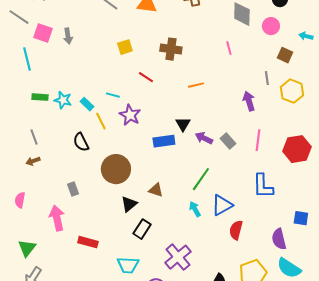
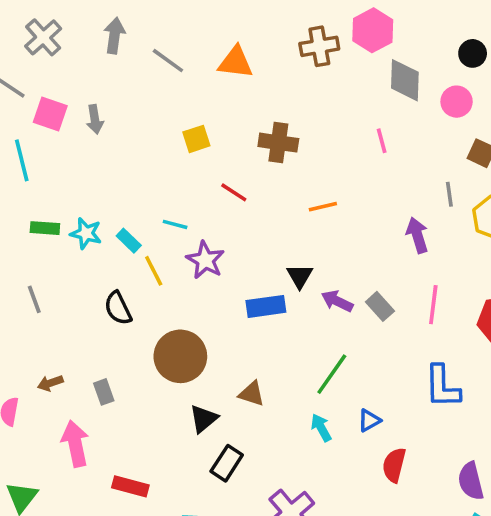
brown arrow: (33, 161) -> (50, 383), moved
blue triangle: (222, 205) -> (369, 420), size x0.6

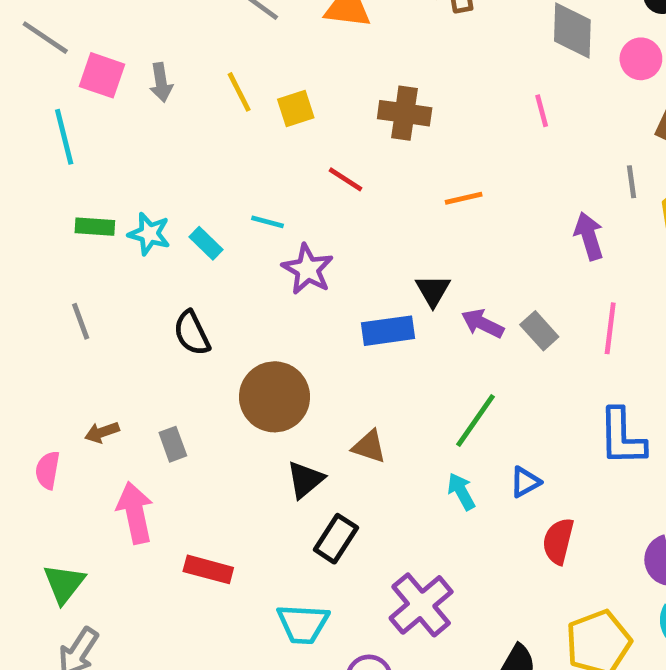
yellow line: (154, 271) -> (239, 92), moved

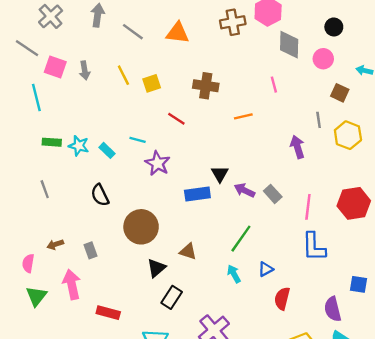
orange line: (464, 198) -> (243, 116), moved
pink line: (610, 328) -> (308, 207), moved
green triangle: (64, 584) -> (36, 296), moved

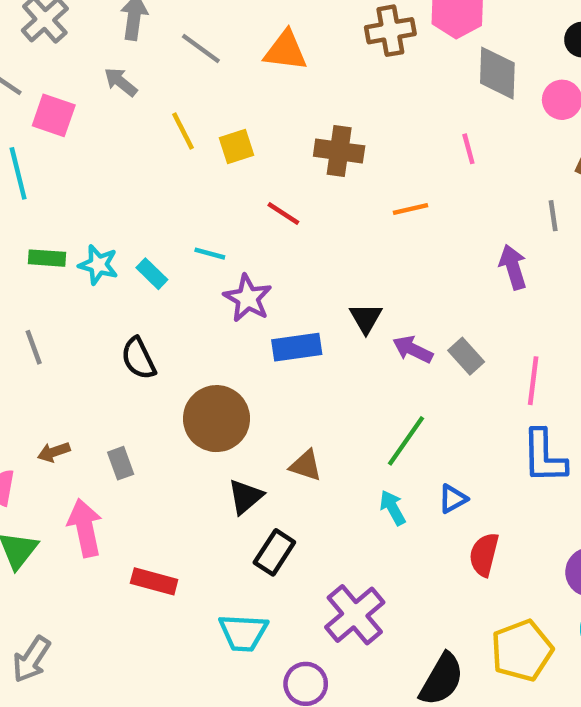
gray arrow: (85, 70) -> (121, 82), moved, turned 138
blue rectangle: (197, 194) -> (297, 347), moved

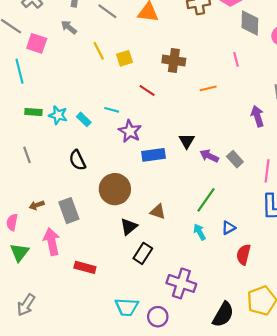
gray rectangle: (121, 463) -> (69, 211), size x1.6
purple cross: (355, 615) -> (181, 283), turned -32
cyan trapezoid: (243, 633) -> (127, 307), moved

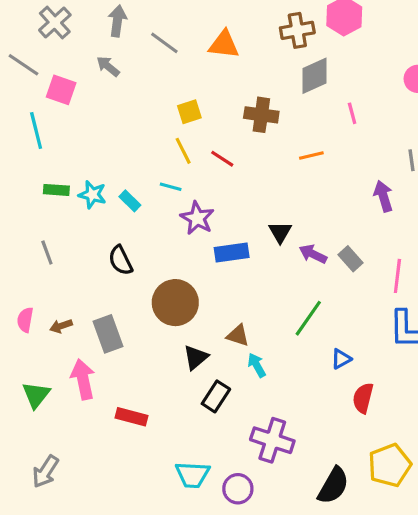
gray diamond: (250, 23) -> (315, 76), moved, turned 64
yellow line: (99, 51) -> (183, 151), moved
pink semicircle: (12, 222) -> (25, 320), moved
cyan arrow: (200, 232) -> (257, 365), moved

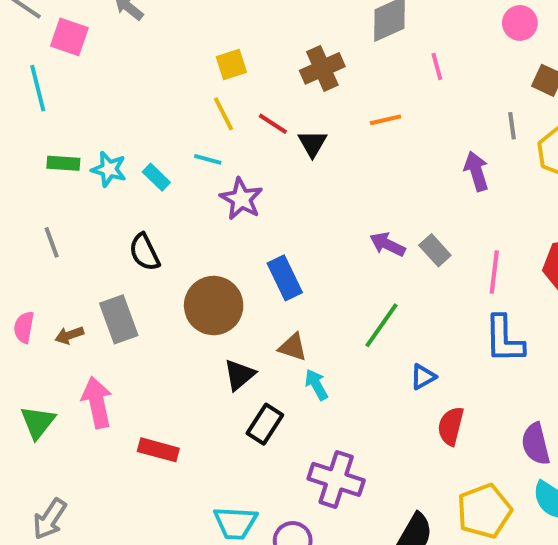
brown cross: (261, 115) -> (322, 68), turned -32
black triangle: (280, 232) -> (312, 144), moved
blue rectangle: (232, 253) -> (285, 278), moved, turned 72
gray rectangle: (108, 334) -> (119, 319), moved

